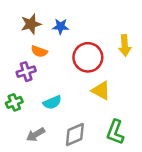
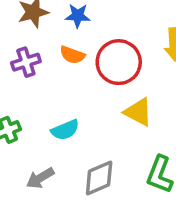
orange semicircle: (39, 51) -> (72, 55), moved
purple cross: (26, 72) -> (26, 62), moved

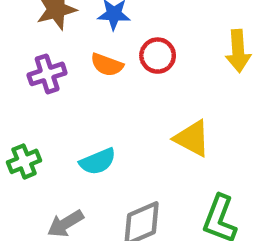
red circle: (119, 62) -> (158, 56), moved, size x0.6

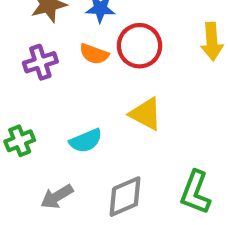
red circle: (158, 56) -> (140, 46), size x1.4
yellow triangle: (192, 138) -> (146, 114), moved

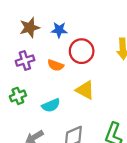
orange semicircle: (94, 54) -> (56, 65), moved
green cross: (20, 141) -> (18, 96), moved

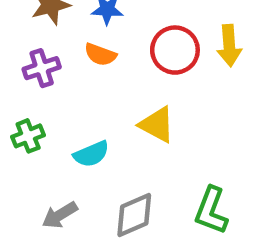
red circle: (82, 51) -> (175, 50), moved
orange semicircle: (56, 65) -> (100, 55), moved

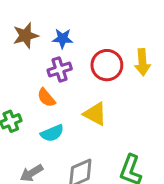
orange semicircle: (100, 55) -> (46, 98), moved, turned 30
purple cross: (42, 68) -> (60, 70), moved

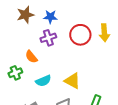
orange semicircle: (46, 98) -> (31, 57), moved
yellow triangle: (95, 114) -> (72, 81), moved

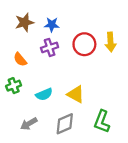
orange semicircle: (31, 57) -> (20, 59), moved

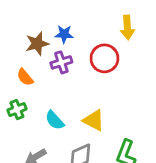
brown star: (24, 22) -> (37, 44), moved
yellow arrow: (111, 42) -> (127, 27), moved
cyan semicircle: (44, 94) -> (55, 120), turned 70

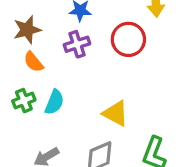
brown star: (37, 44) -> (27, 30), moved
cyan semicircle: (55, 120) -> (54, 102), moved, turned -115

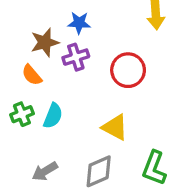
brown star: (27, 30) -> (45, 42), moved
red circle: (128, 39) -> (128, 70), moved

